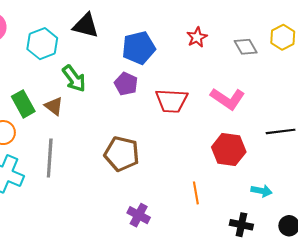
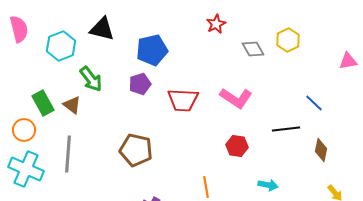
red star: (197, 37) -> (216, 24), moved
purple pentagon: (126, 84) -> (140, 84), turned 30
red hexagon: (229, 149) -> (237, 146), size x0.7

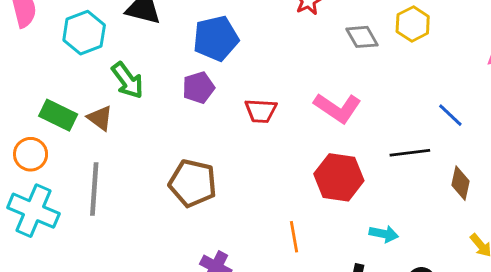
red trapezoid: (183, 100) -> (261, 111), size x0.7
green rectangle: (43, 103) -> (58, 115), turned -35
red hexagon: (237, 146) -> (339, 177), size x1.5

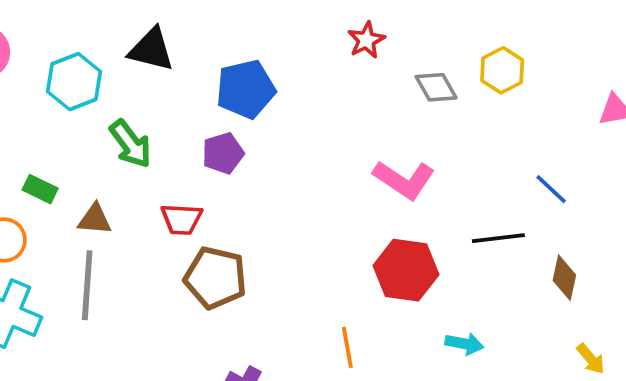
red trapezoid: (261, 111) -> (181, 219), moved
green rectangle: (58, 115) -> (40, 189), size x0.7
brown triangle: (100, 118) -> (95, 219), moved, turned -32

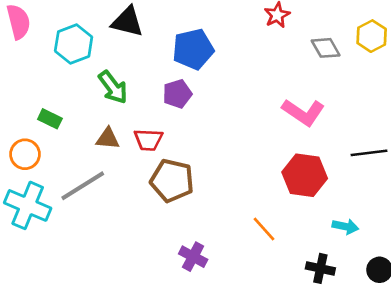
brown triangle: (95, 219) -> (108, 138), moved
gray line: (87, 285) -> (83, 186), turned 54
orange line: (347, 347) -> (264, 229), turned -32

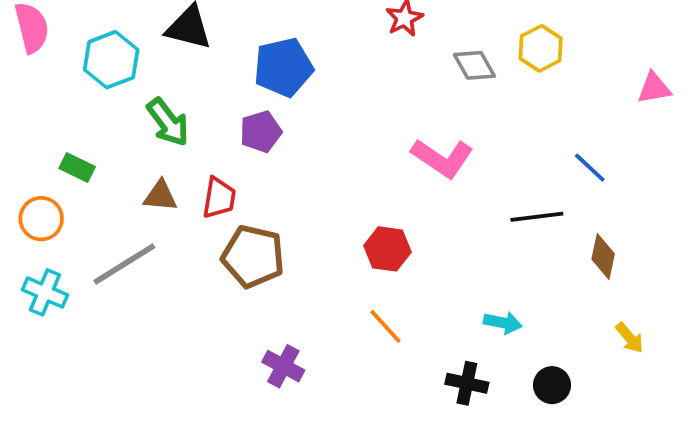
red trapezoid: (148, 140) -> (219, 198), turned -84
red hexagon: (305, 175) -> (387, 249), moved, size x0.7
cyan cross: (28, 205) -> (45, 292), size x0.7

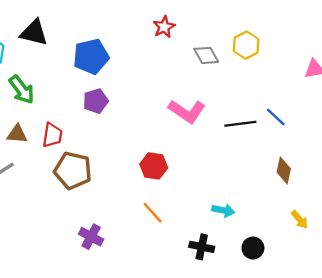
purple pentagon: (261, 132) -> (96, 101), moved
black line: (537, 217) -> (240, 124), moved

